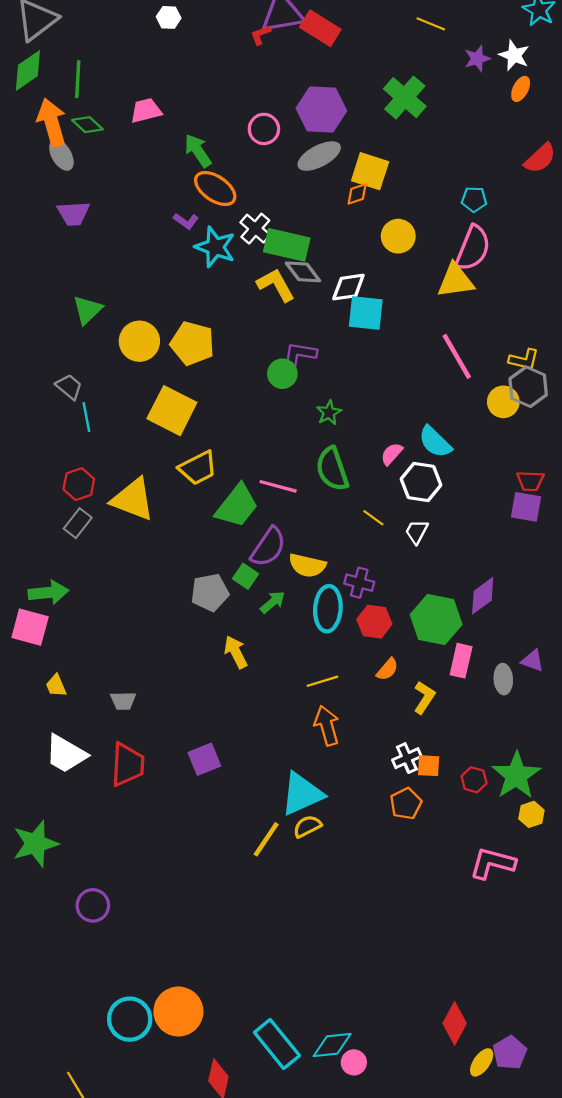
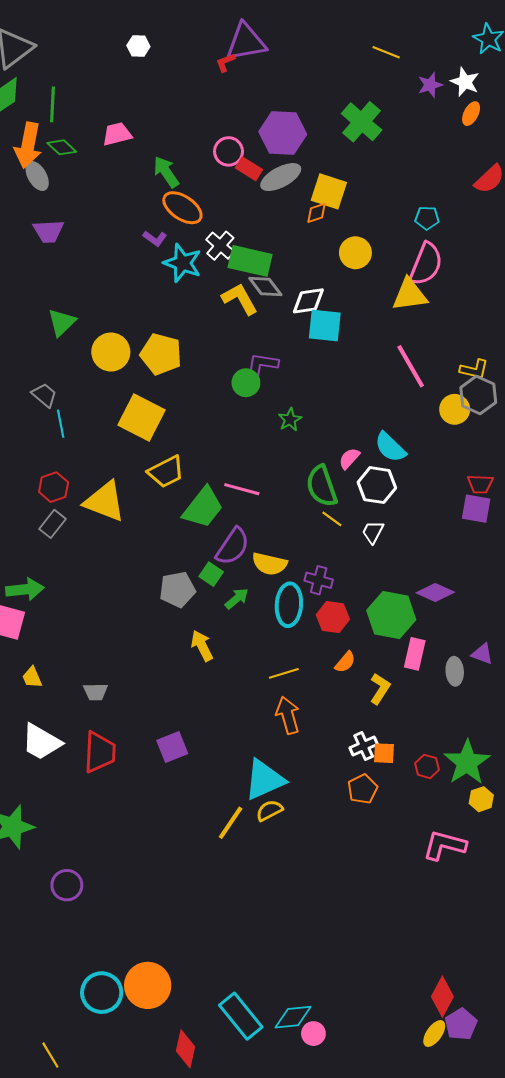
red rectangle: (320, 28) -> (249, 169), moved, size x0.7
orange arrow: (52, 122) -> (28, 145), turned -153
green semicircle: (332, 469) -> (322, 486), moved
purple diamond: (483, 596) -> (435, 592), turned 60
red diamond: (455, 1023) -> (442, 997), moved

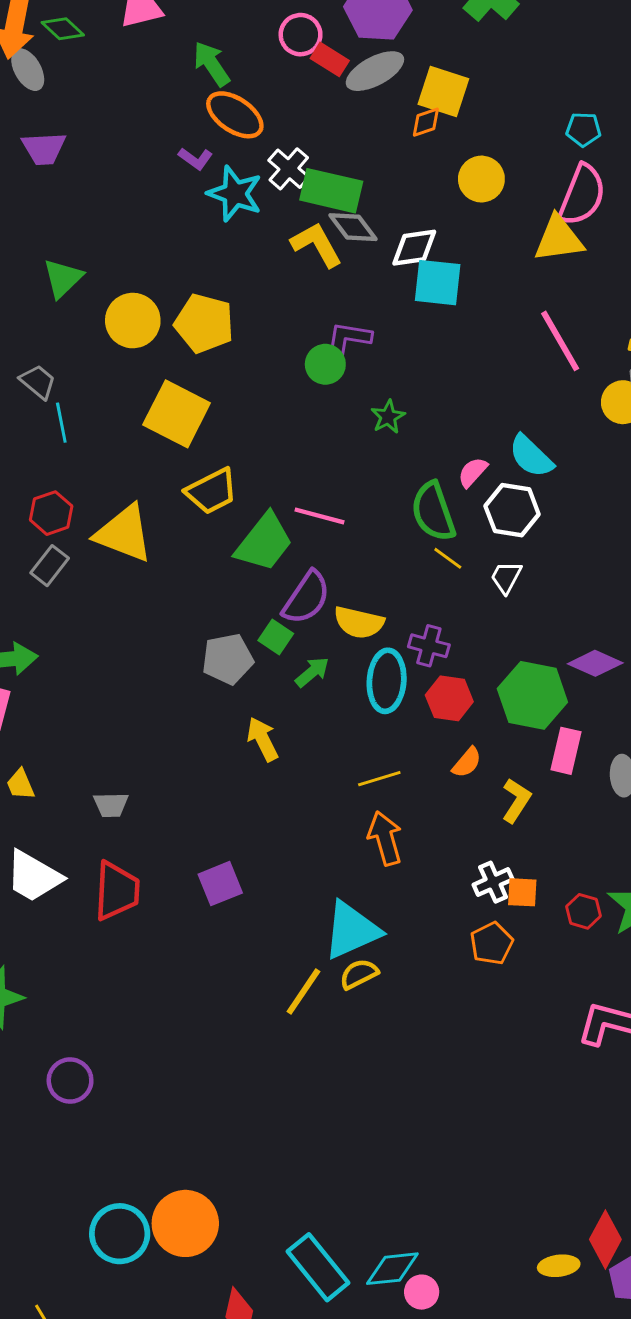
yellow ellipse: (434, 1034) -> (559, 1266), moved, turned 48

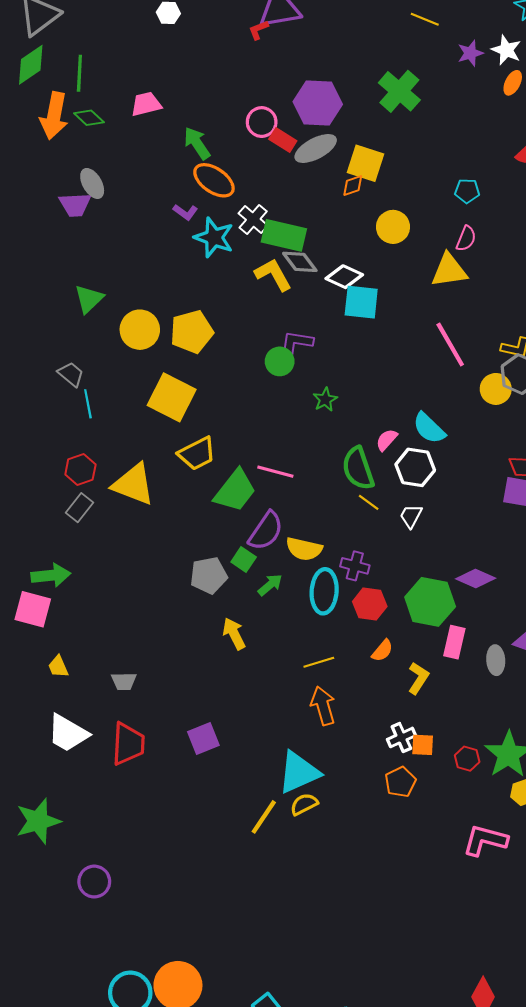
gray ellipse: (28, 70) -> (92, 183), moved
pink semicircle: (582, 195) -> (466, 239), size x0.6
white diamond: (414, 248) -> (344, 277), turned 33
yellow pentagon: (204, 323) -> (192, 332), turned -30

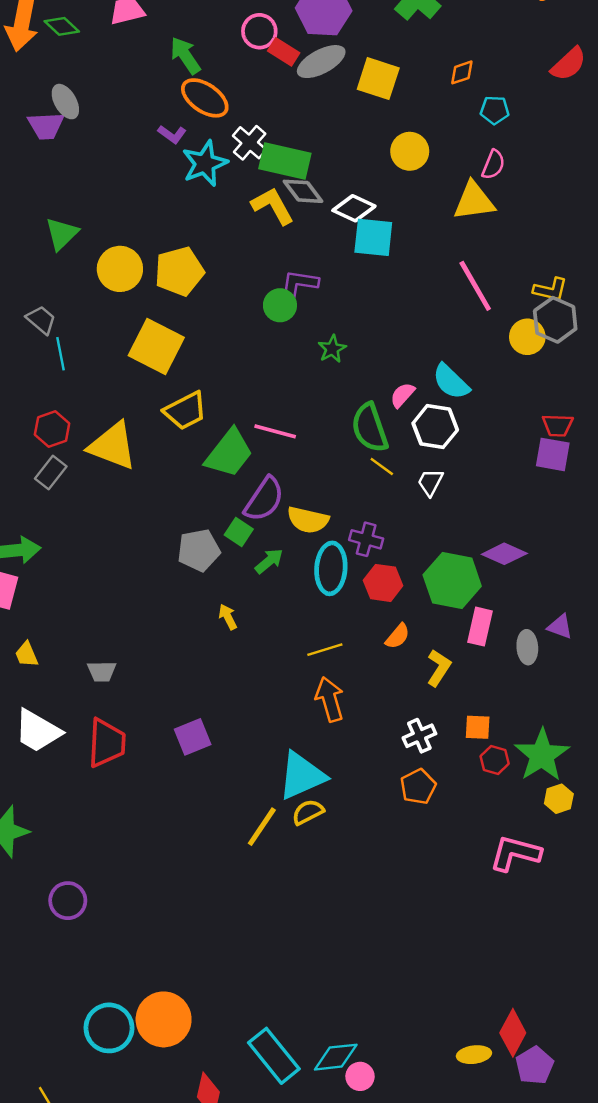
orange diamond: (353, 186) -> (462, 72), moved
cyan star: (214, 237) -> (205, 163), turned 30
yellow arrow: (234, 634) -> (228, 617), size x0.7
orange square: (423, 745) -> (478, 727), moved

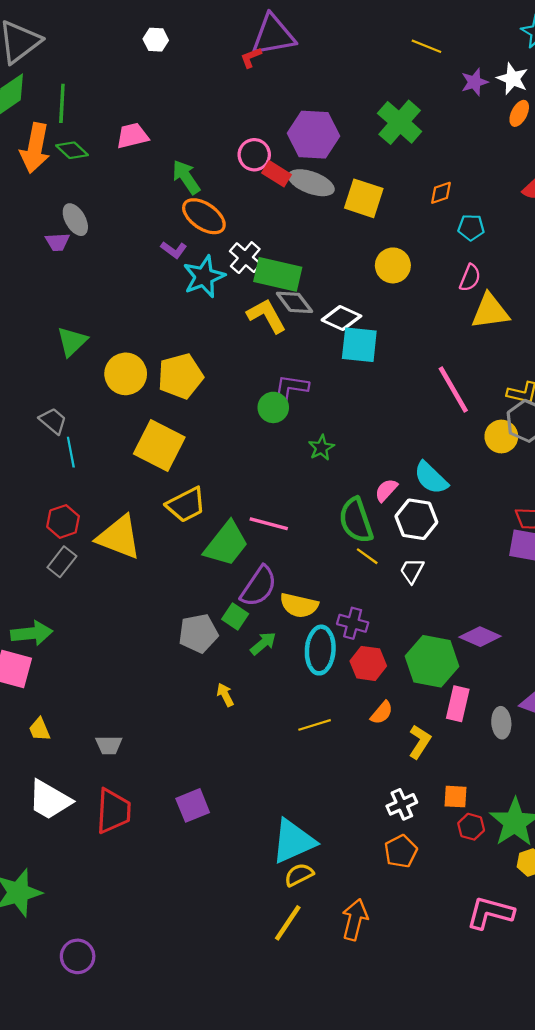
gray ellipse: (321, 62) -> (311, 183), turned 48
purple trapezoid: (46, 126) -> (57, 242), size x0.7
yellow triangle: (474, 201) -> (490, 311), moved
orange arrow: (330, 699) -> (355, 920), moved, turned 30
yellow line: (262, 827) -> (288, 923), moved

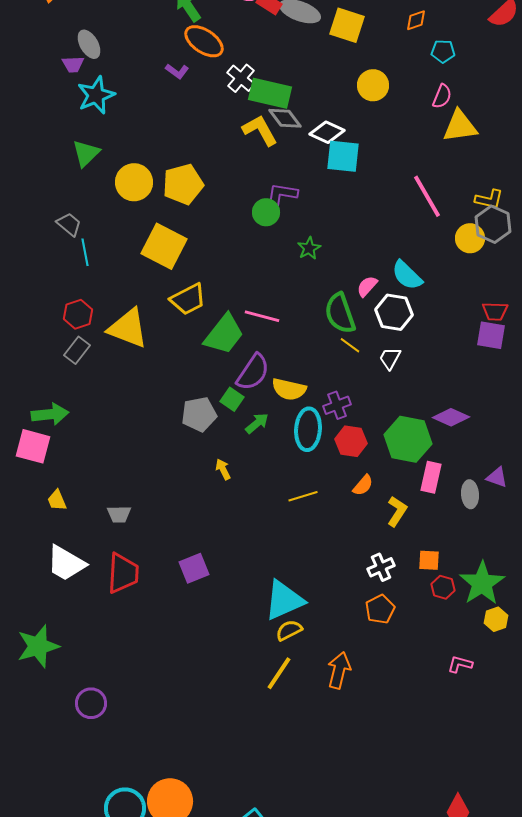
cyan star: (204, 277) -> (96, 95), moved
purple cross: (353, 623) -> (337, 405), turned -36
pink L-shape: (490, 913) -> (460, 664), size x0.6

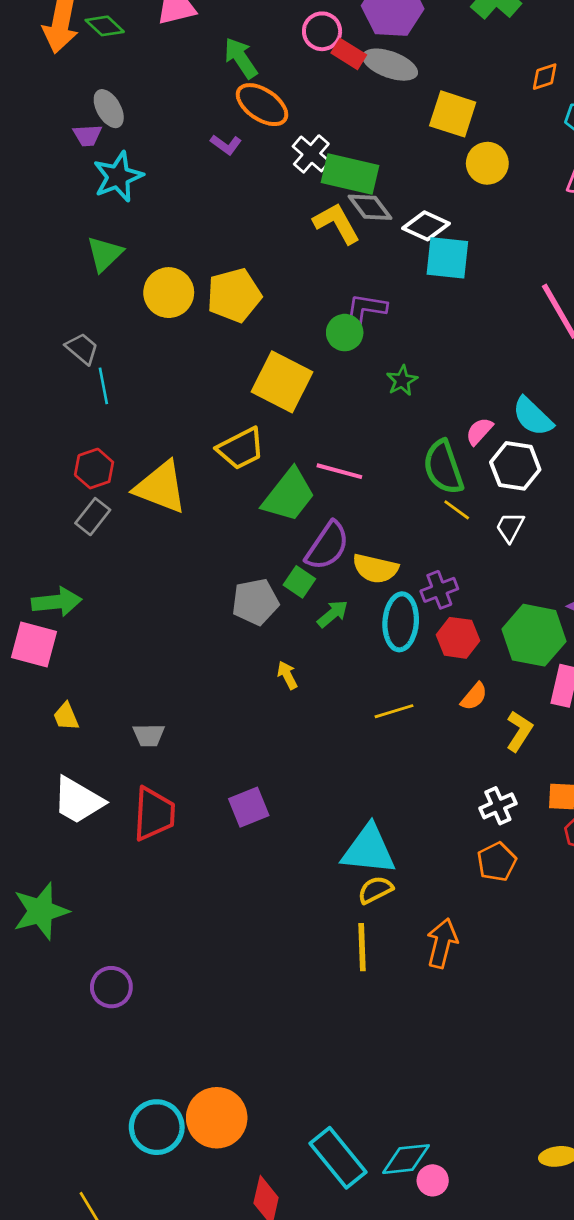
yellow square: (347, 25) -> (453, 114), moved
yellow square: (164, 246) -> (282, 382), moved
cyan triangle: (284, 600) -> (369, 850), turned 30
yellow line: (279, 673) -> (362, 947), turned -36

